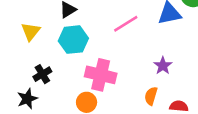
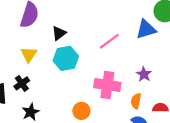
black cross: (42, 74) -> (22, 83), moved
pink cross: (101, 75) -> (107, 85), moved

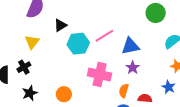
blue triangle: (146, 29) -> (130, 46), moved
cyan hexagon: (66, 58) -> (78, 44), moved
orange circle: (81, 111) -> (64, 94), moved

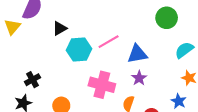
yellow triangle: (32, 42) -> (12, 27), moved
black cross: (24, 67) -> (32, 80), moved

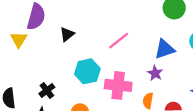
cyan hexagon: (79, 50) -> (87, 71), moved
blue triangle: (137, 54) -> (165, 49), moved

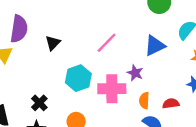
purple star: (155, 73) -> (135, 73), moved

